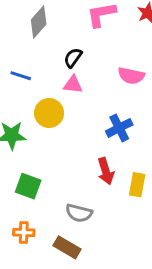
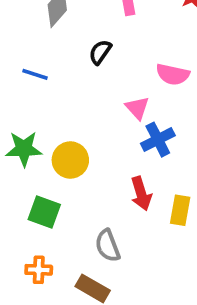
pink triangle: (73, 85) -> (137, 108), moved, turned 42
yellow circle: (49, 113) -> (70, 160), moved
gray semicircle: (79, 213) -> (108, 246), turned 55

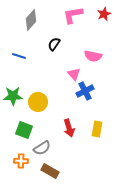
red arrow: (141, 194) -> (69, 128), moved
gray semicircle: (108, 246) -> (42, 148), moved, turned -102

